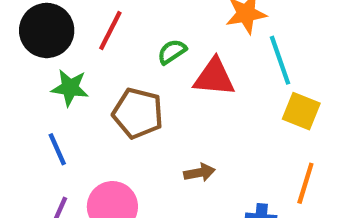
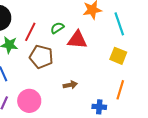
red line: (110, 30) -> (30, 32), moved
cyan line: (280, 60) -> (119, 24), moved

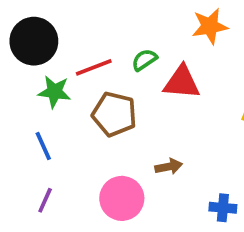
red line: (30, 32) -> (94, 67), turned 42
pink circle: (29, 101) -> (122, 198), moved

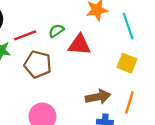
brown arrow: (169, 167) -> (98, 97), moved, size x1.5

